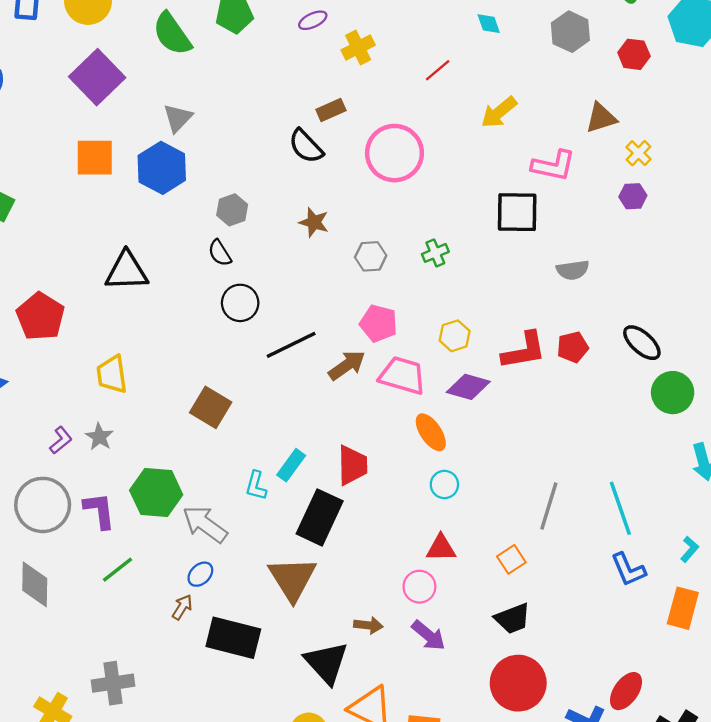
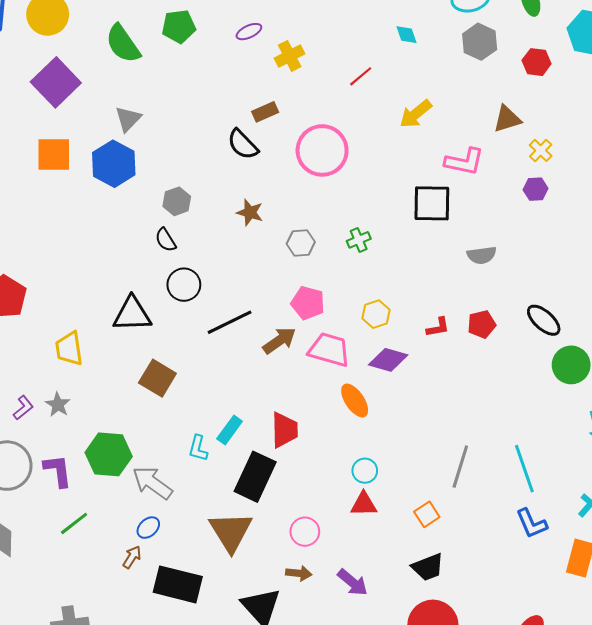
black triangle: (127, 271) -> (132, 314), moved
red L-shape: (524, 351) -> (438, 327), size x0.6
cyan circle: (444, 484) -> (365, 471), moved
pink circle: (419, 587) -> (305, 532), moved

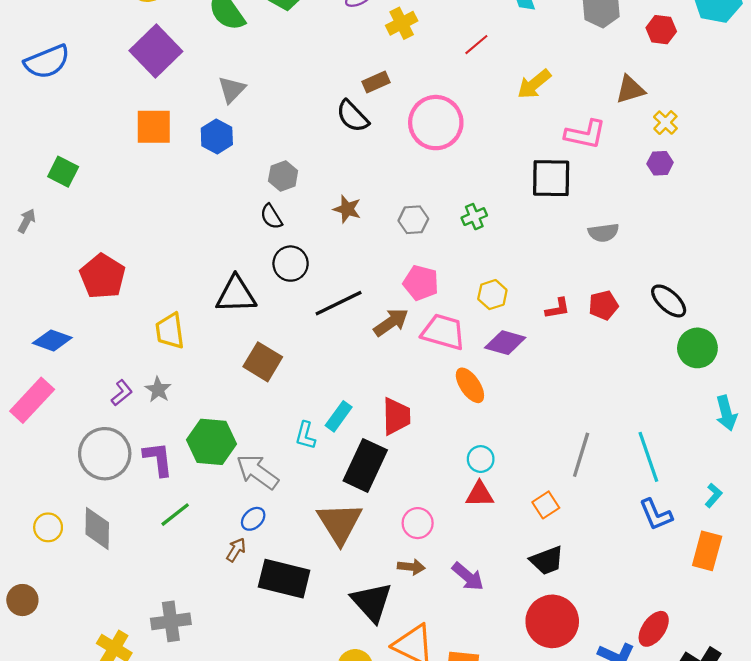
blue hexagon: (114, 164) -> (217, 136), size x0.7
brown star: (250, 212) -> (347, 209), moved

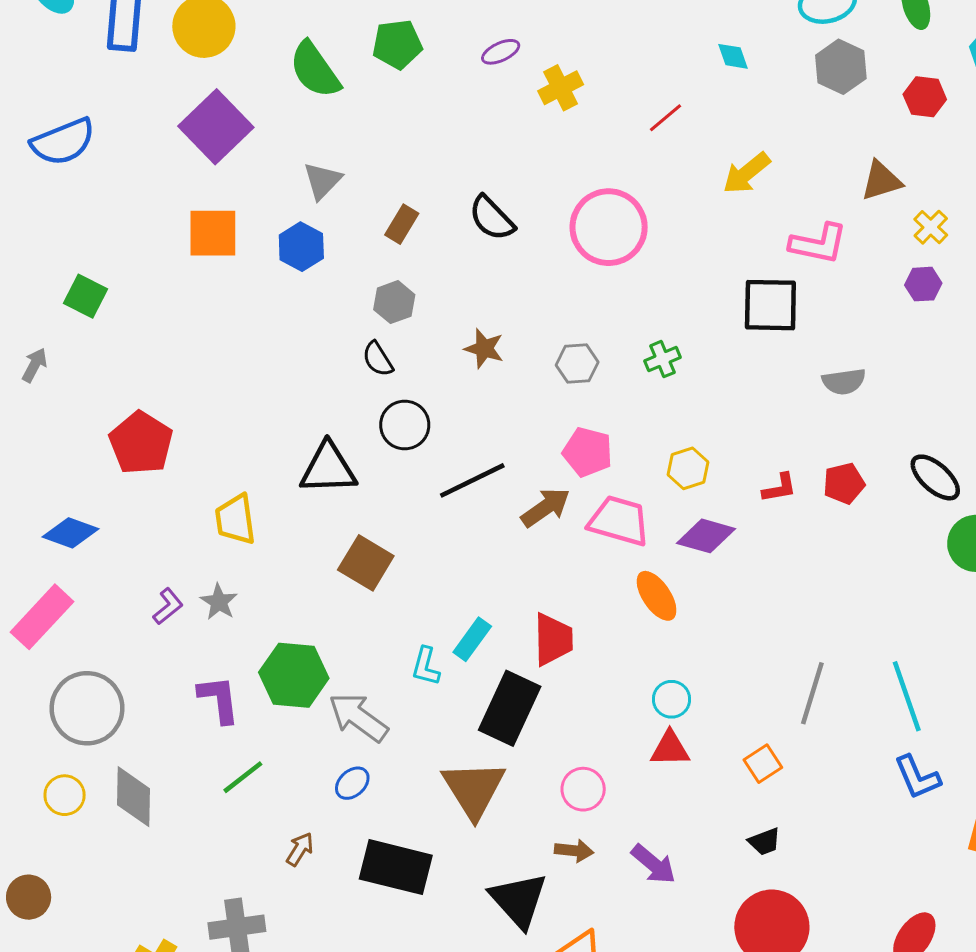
brown rectangle: (376, 82) -> (402, 224), moved, turned -35
gray circle: (105, 454) -> (87, 708), moved
brown arrow: (236, 550) -> (300, 849), moved
black trapezoid: (547, 560) -> (764, 842), size x0.7

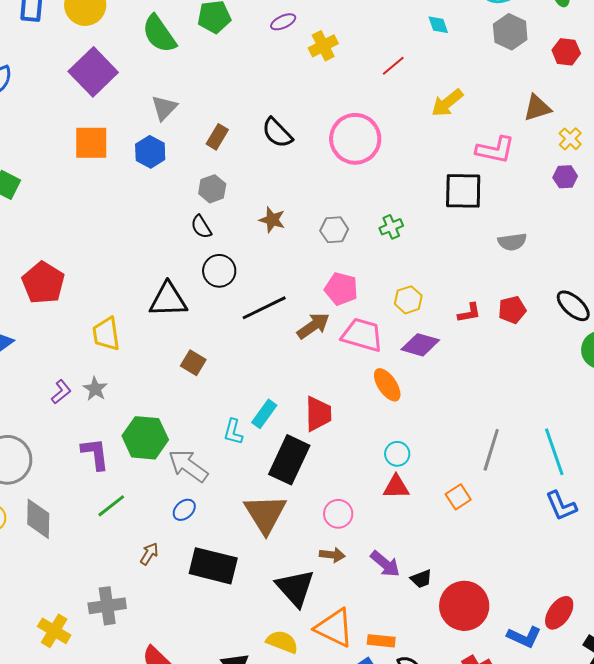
brown square: (366, 563) -> (193, 363), size x0.7
black trapezoid: (764, 842) -> (421, 579), moved

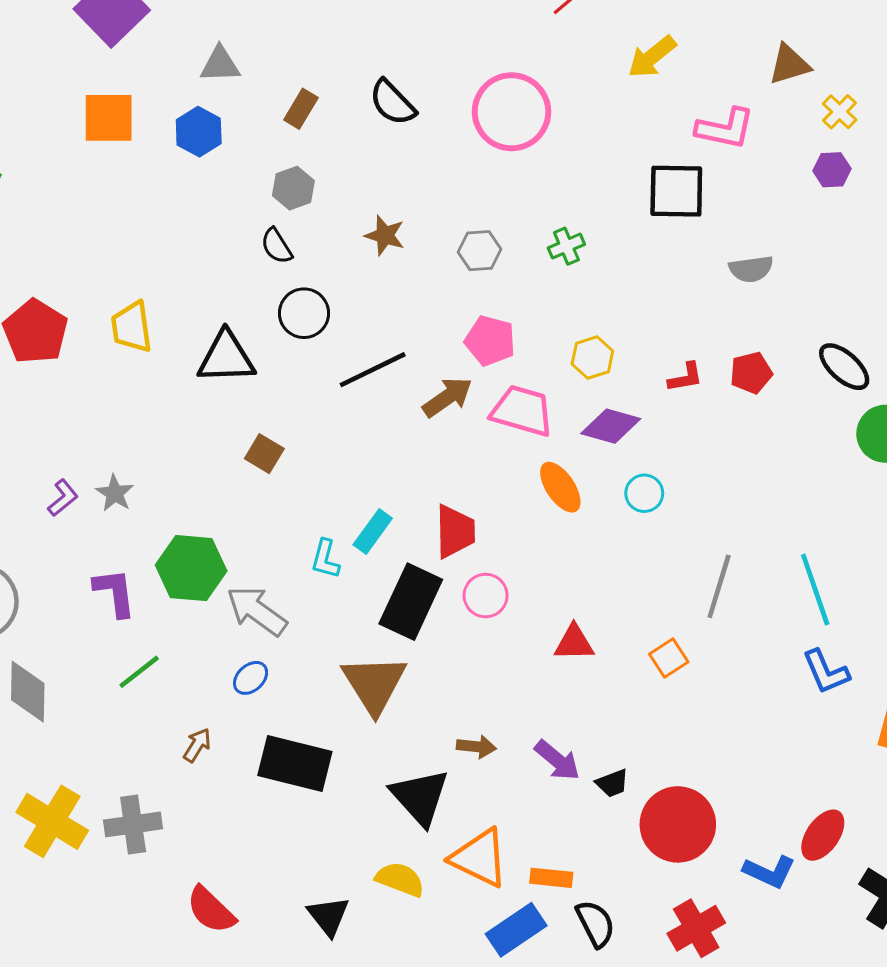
gray triangle: (164, 108) -> (220, 64), turned 44
yellow trapezoid: (106, 334) -> (132, 327), moved
cyan circle: (397, 454) -> (644, 493), moved
pink circle: (338, 514) -> (486, 596), moved
yellow cross: (54, 631) -> (52, 821), moved, size x1.4

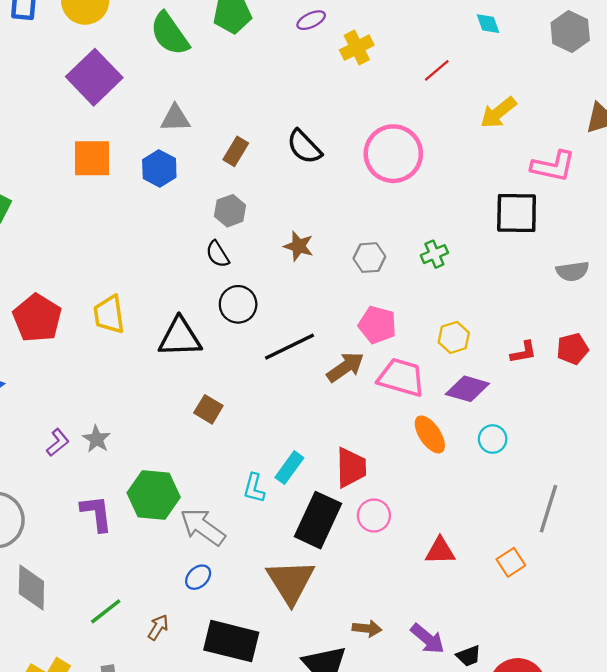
green line: (139, 672) -> (106, 611), moved

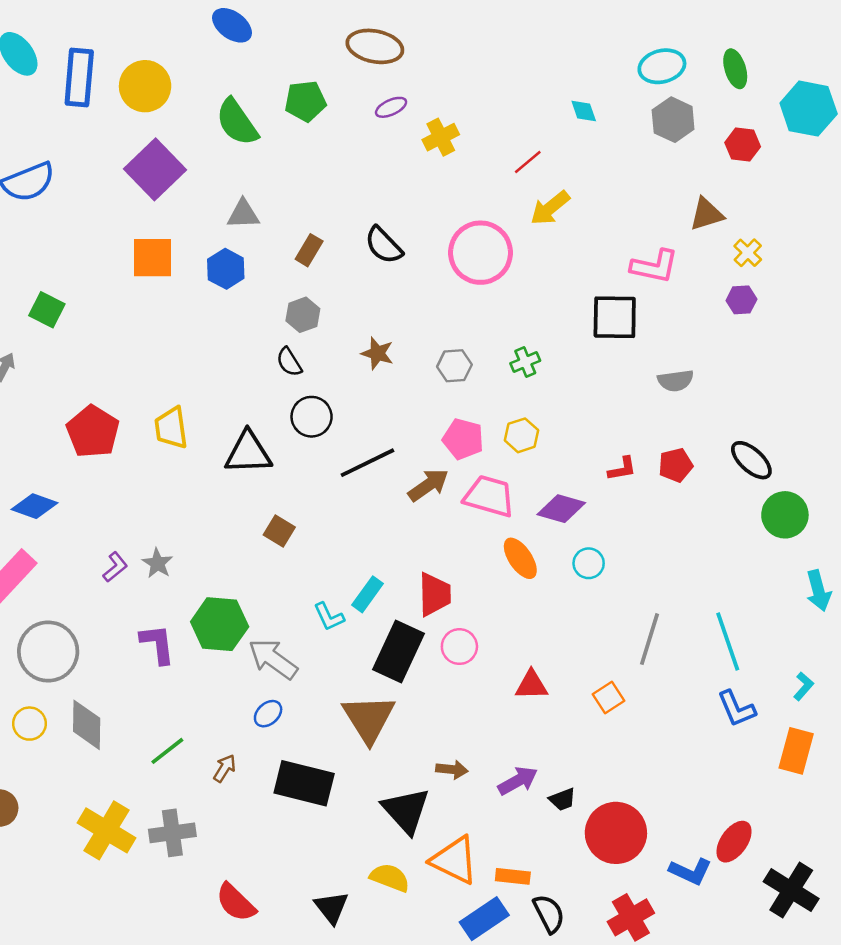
yellow arrow: (498, 113) -> (550, 208), moved
yellow hexagon: (454, 337) -> (522, 435), moved
cyan L-shape: (254, 488) -> (329, 617), turned -40
purple arrow: (428, 639) -> (518, 781), turned -69

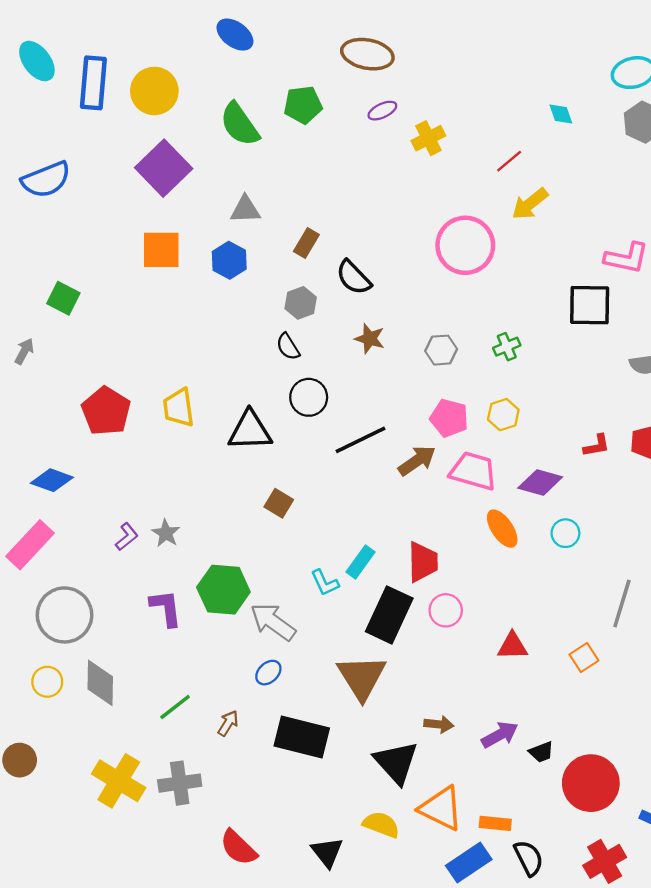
black semicircle: (384, 245) -> (354, 278), moved

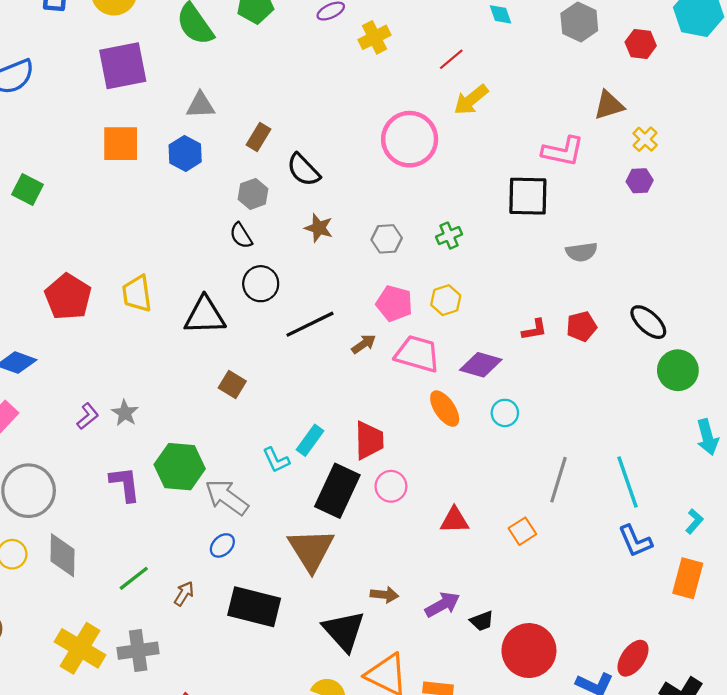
purple square: (164, 168) -> (123, 66), turned 33
brown arrow: (417, 461) -> (364, 344), size x0.7

